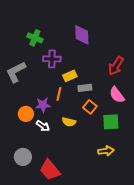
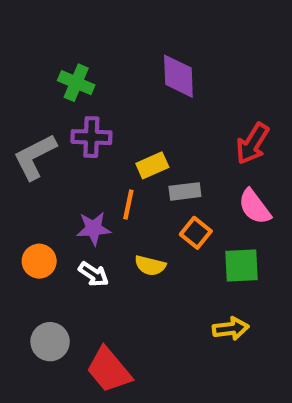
purple cross: (52, 59) -> (91, 137), moved
orange circle: (26, 114) -> (39, 261), moved

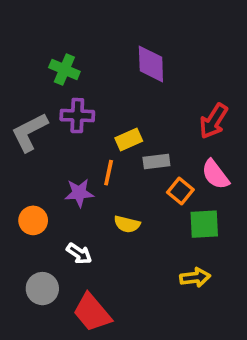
orange square: (196, 233) -> (180, 191), moved
white arrow: (94, 274) -> (79, 254), moved

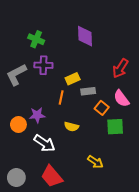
purple star: (79, 193) -> (37, 115), moved
white arrow: (79, 254) -> (44, 143), size x1.5
yellow arrow: (195, 277) -> (95, 162), moved, turned 42
gray circle: (42, 289) -> (16, 178), moved

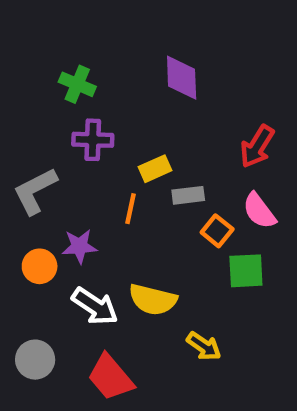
gray L-shape: (16, 75) -> (35, 191), moved
yellow semicircle: (71, 127) -> (153, 300), moved, size x1.5
gray circle: (16, 178) -> (35, 360), moved

